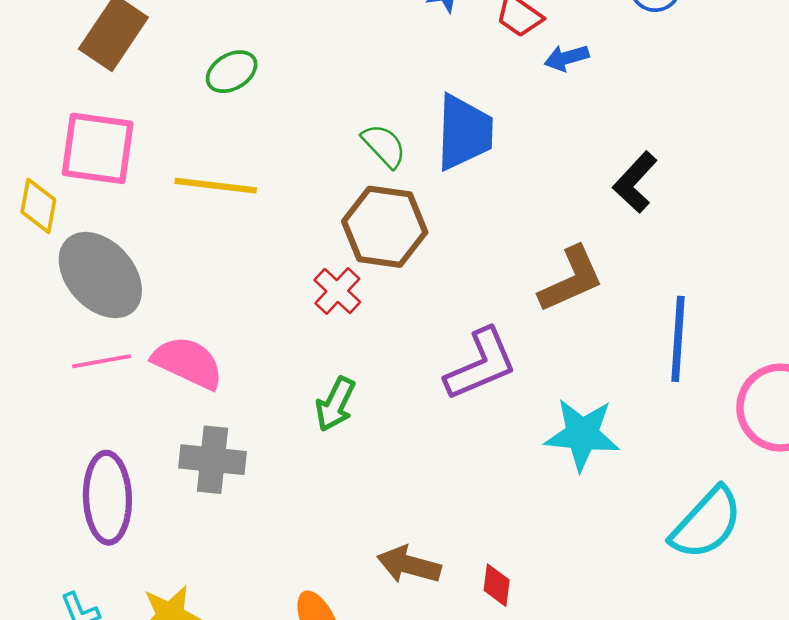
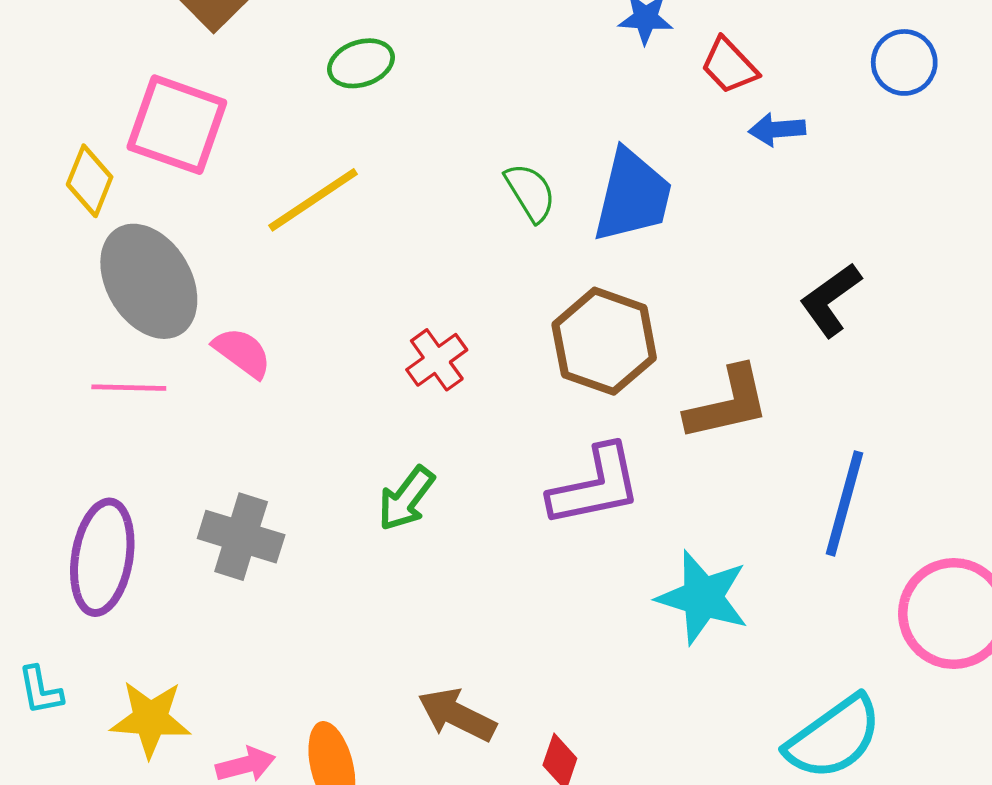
yellow line: (216, 186) -> (313, 200), turned -52
brown hexagon: (385, 227) -> (604, 341), moved
pink semicircle: (188, 363) -> (242, 353), moved, size x0.7

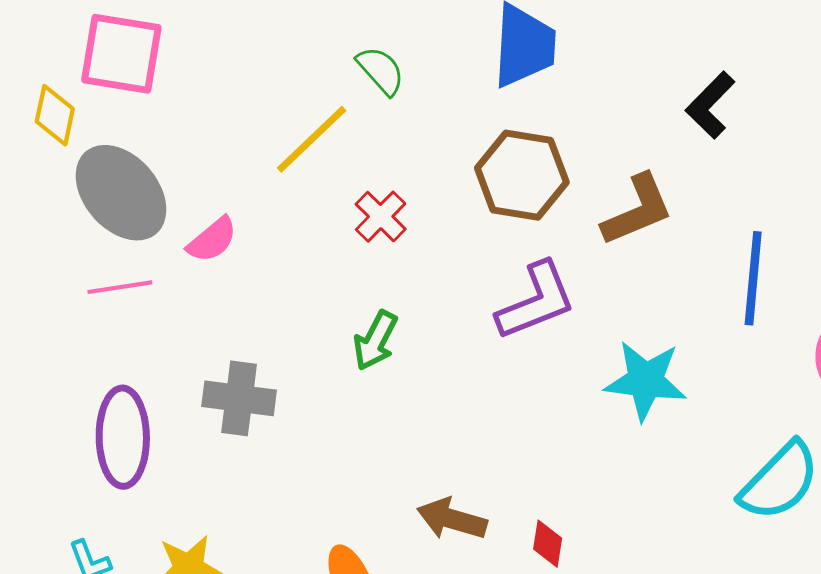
green semicircle: (530, 192) -> (381, 71), moved
yellow line: (313, 200) -> (312, 139), moved
pink semicircle: (242, 353) -> (212, 240), turned 114

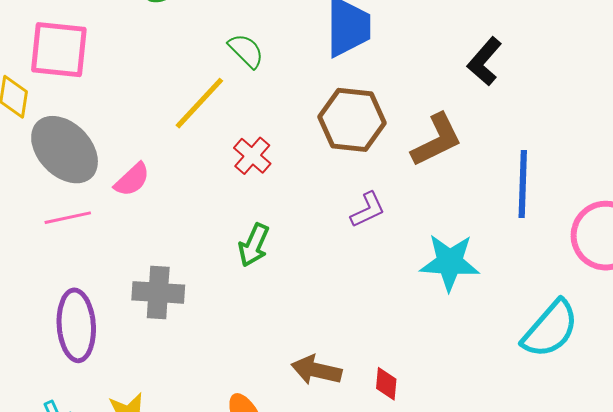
purple L-shape: (536, 301) -> (368, 210), size x0.6

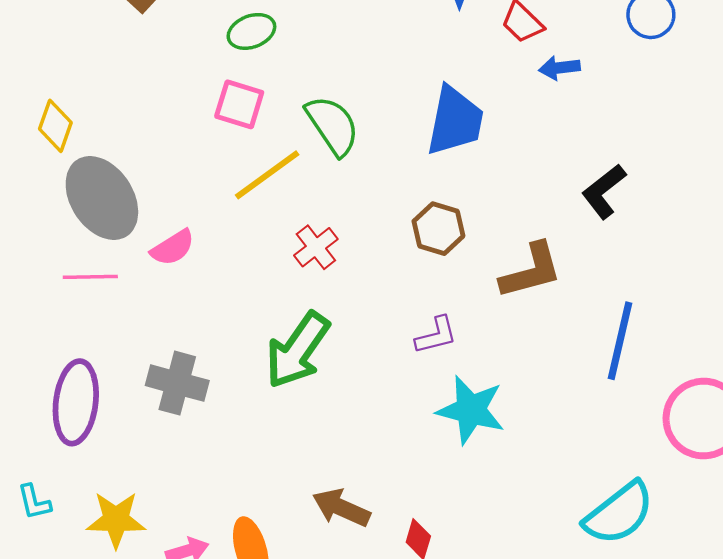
pink square: (59, 50) -> (239, 104), moved, size x0.7
green semicircle: (246, 51) -> (332, 125), size x1.4
brown hexagon: (352, 120) -> (438, 229), size x0.7
green arrow: (254, 245) -> (298, 350), size x1.6
cyan star: (450, 262) -> (471, 410), moved

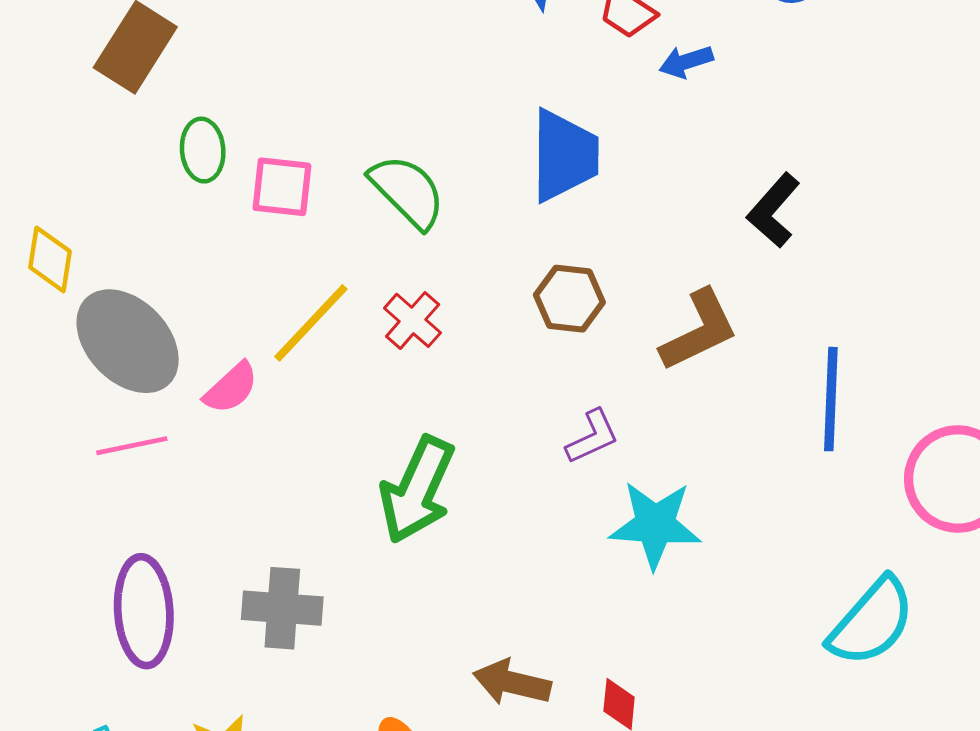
green ellipse: (251, 31) -> (203, 150), moved, turned -63
yellow line: (267, 175) -> (311, 323), moved
red cross: (316, 247) -> (413, 320), moved
gray cross: (177, 383) -> (282, 608), moved

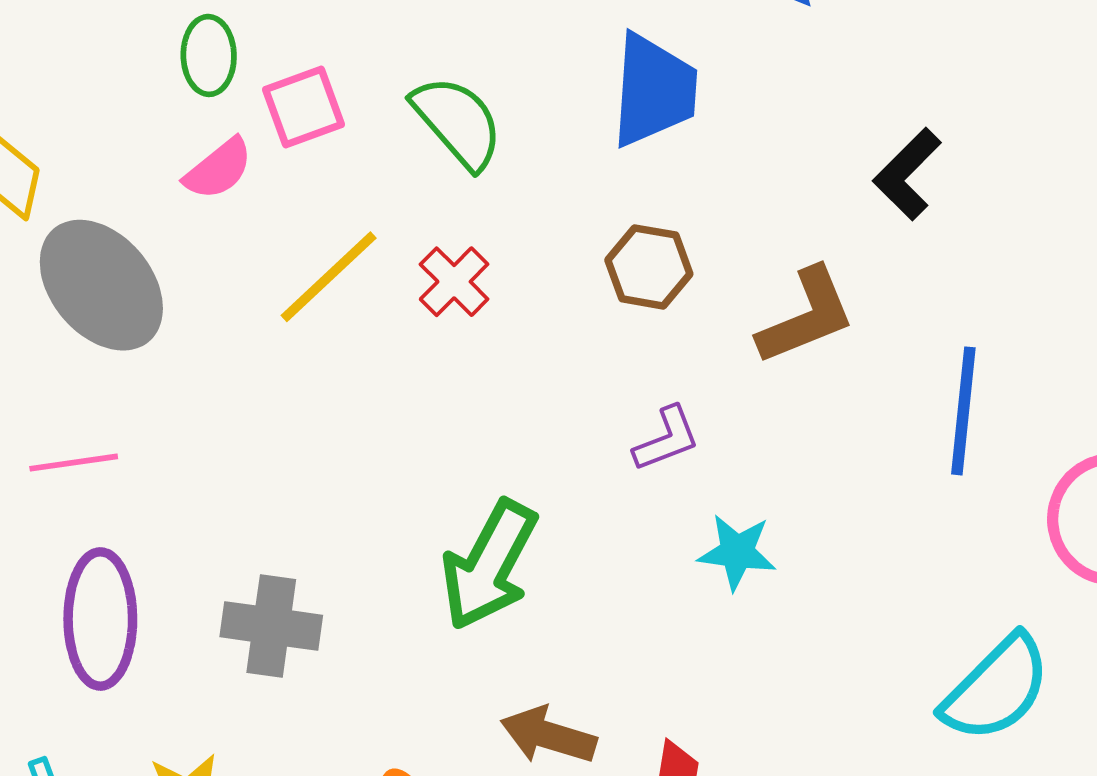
pink square: (282, 187) -> (303, 107), turned -30
pink semicircle: (231, 388) -> (218, 169), moved
pink line: (132, 446) -> (74, 463), moved
green arrow: (417, 490) -> (489, 565), moved
cyan star: (655, 525) -> (737, 552), size x0.7

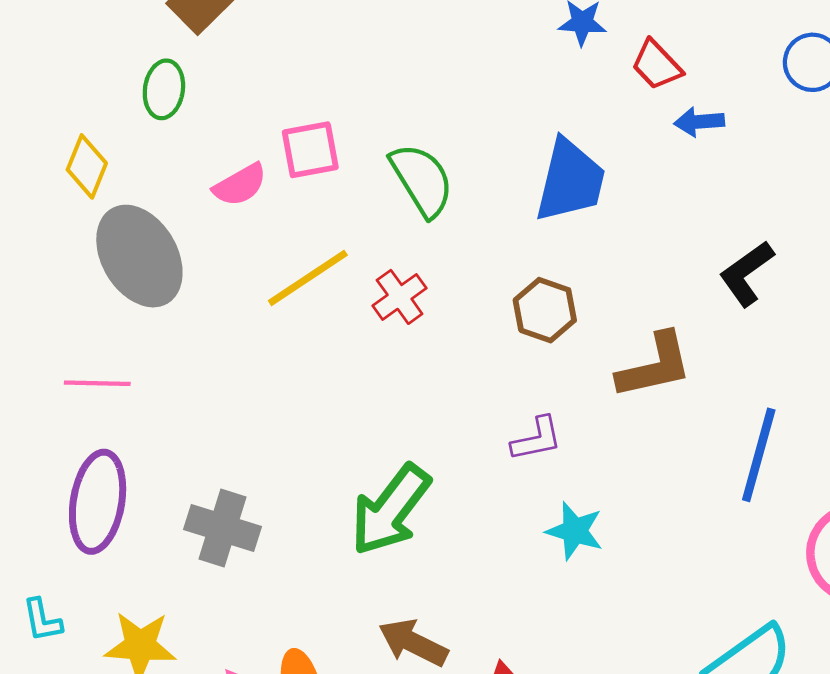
green ellipse: (209, 55) -> (164, 89), moved

